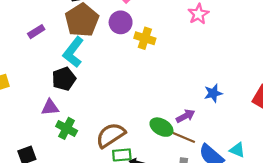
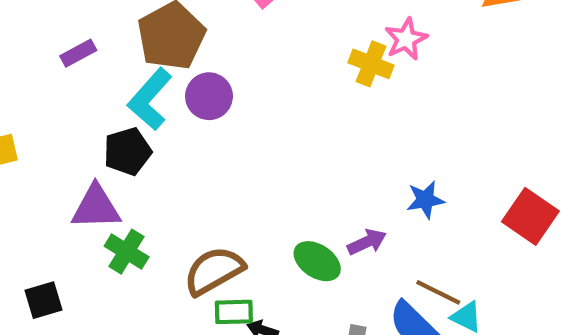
purple circle: (121, 22) -> (209, 96), moved
yellow cross: (145, 38) -> (371, 64), moved
purple triangle: (50, 107) -> (96, 207), size x1.4
brown line: (184, 138) -> (438, 292), moved

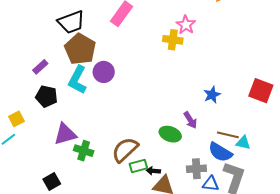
black pentagon: (127, 151) -> (47, 96), moved, turned -30
purple arrow: (367, 242) -> (190, 120), turned 96

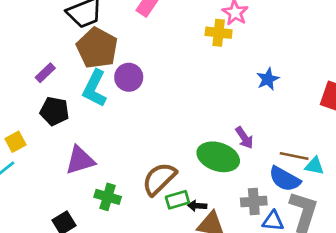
blue star: (212, 95) -> (268, 79), moved
green ellipse: (170, 134) -> (218, 157), size x1.4
green cross: (84, 151) -> (108, 197), moved

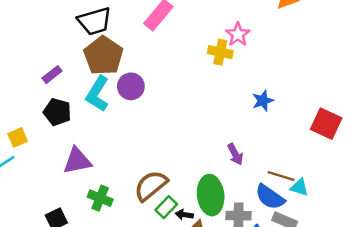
green ellipse: (218, 157) -> (211, 195), moved, turned 60
green rectangle: (177, 200) -> (166, 207), turned -35

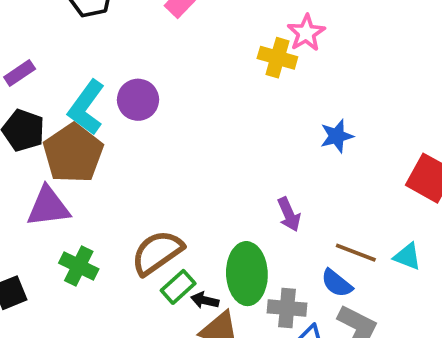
brown pentagon: (103, 56) -> (73, 153), moved
cyan triangle: (299, 187) -> (407, 256), moved
blue semicircle: (270, 197) -> (337, 283), size x0.7

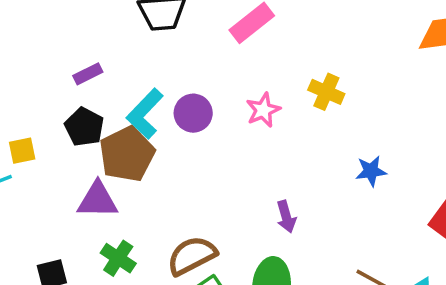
pink star: (306, 33) -> (263, 110), moved
purple arrow: (289, 214) -> (286, 217), moved

